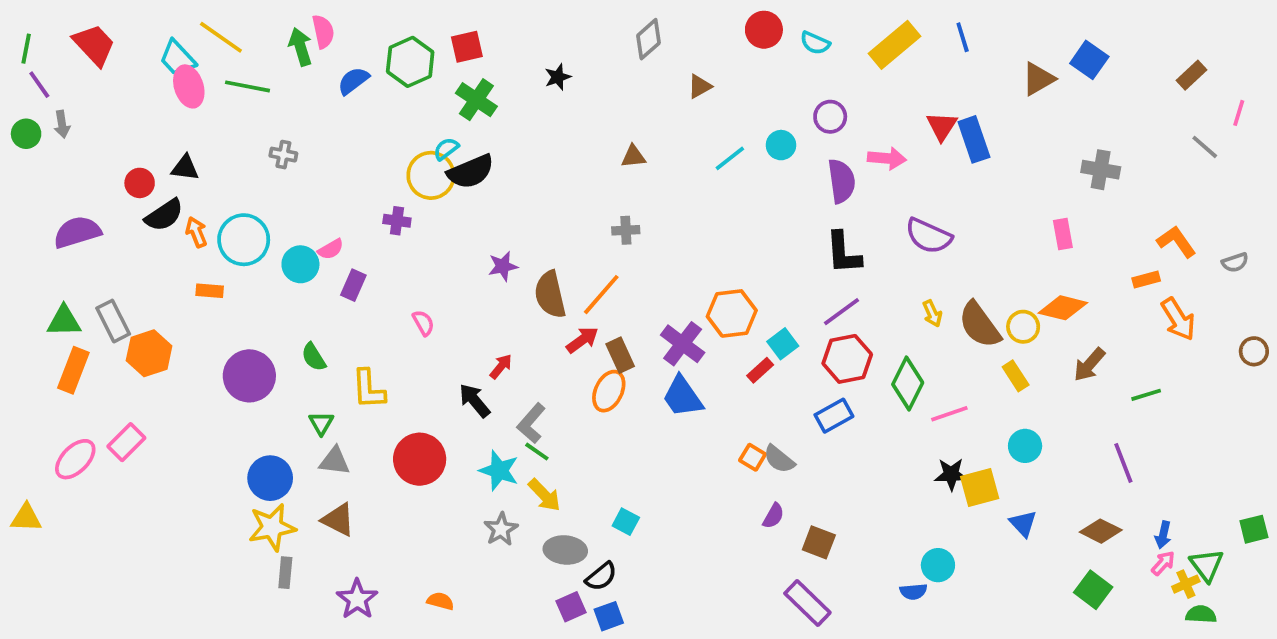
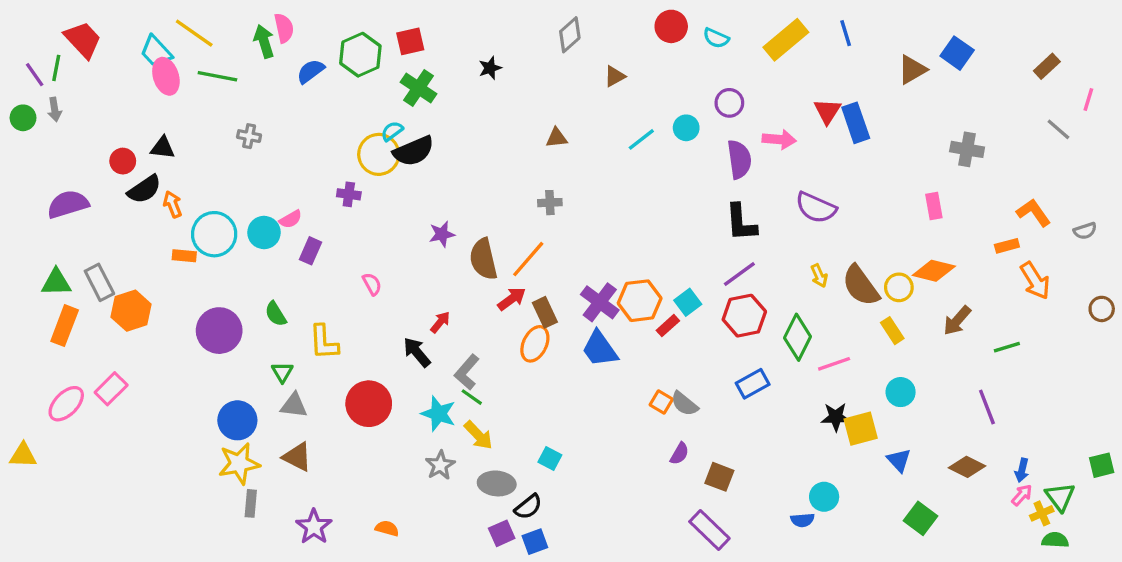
green line: (26, 49) -> (56, 68), moved
cyan circle: (244, 240) -> (214, 234), moved
orange hexagon: (732, 313) -> (640, 301), moved
blue rectangle: (834, 416) -> (753, 384), moved
green square: (1093, 590) -> (920, 518), moved

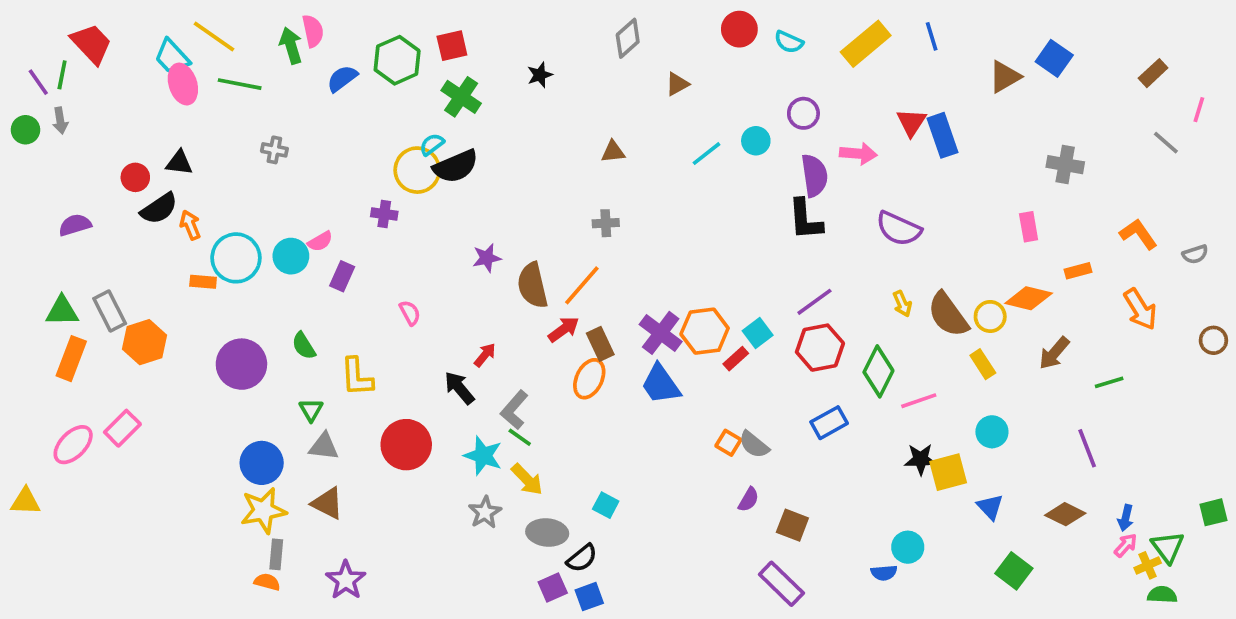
purple semicircle: (68, 204) -> (75, 225), size x0.7
black L-shape: (741, 223) -> (805, 219), moved
orange rectangle: (1007, 246) -> (1078, 271), moved
orange semicircle: (387, 528) -> (267, 582), moved

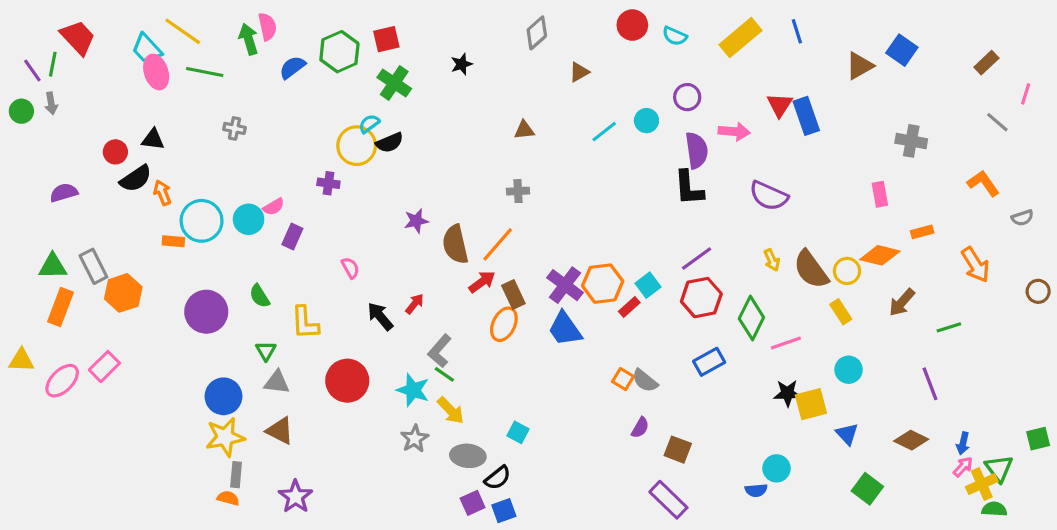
black semicircle: (456, 166) -> (390, 143), size x0.7
orange L-shape: (1138, 234) -> (983, 183), moved
black arrow: (459, 388) -> (380, 316), moved
yellow triangle: (25, 501) -> (21, 360), moved
yellow cross: (1148, 565) -> (982, 484), size x1.4

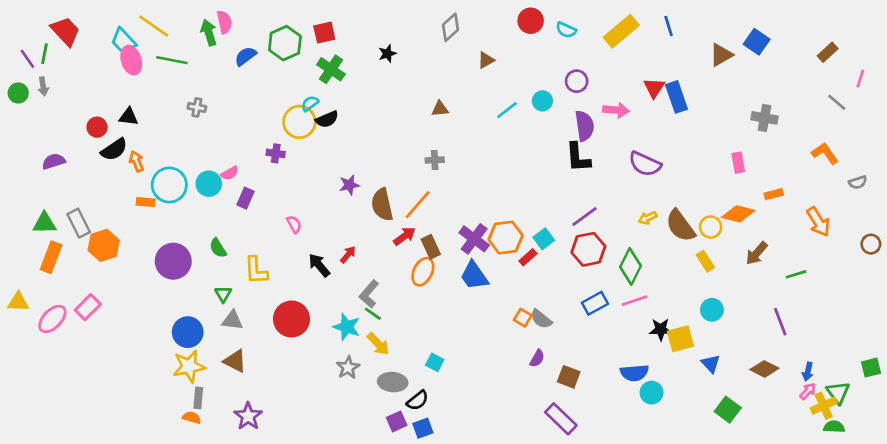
yellow arrow: (772, 260) -> (648, 218), turned 90
pink line: (786, 343) -> (634, 301), moved
blue semicircle: (756, 490) -> (634, 373), moved, size x1.5

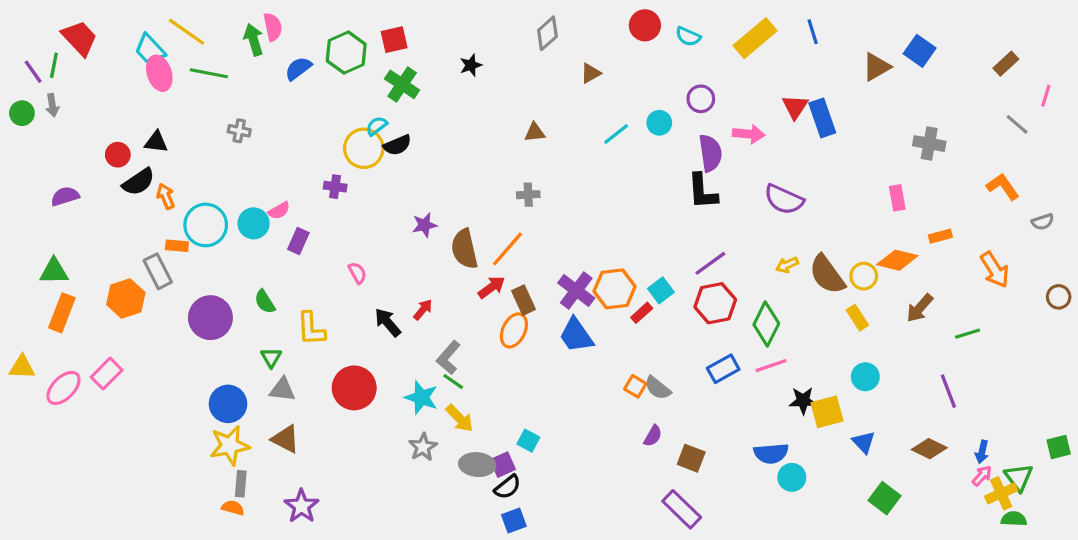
gray rectangle: (79, 223) -> (158, 271), moved
purple square: (397, 421) -> (503, 465), moved

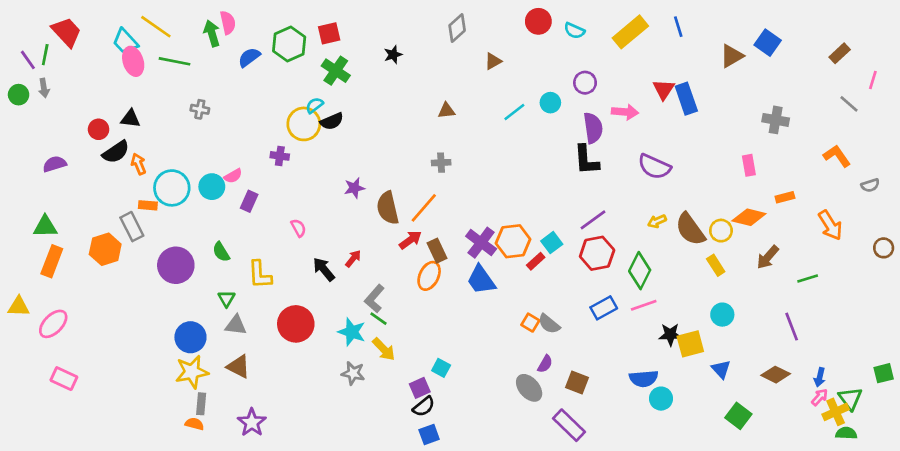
pink rectangle: (107, 374) -> (64, 379), moved, turned 70
gray star: (423, 447) -> (353, 373), turned -30
gray ellipse: (477, 465) -> (529, 388), moved, turned 44

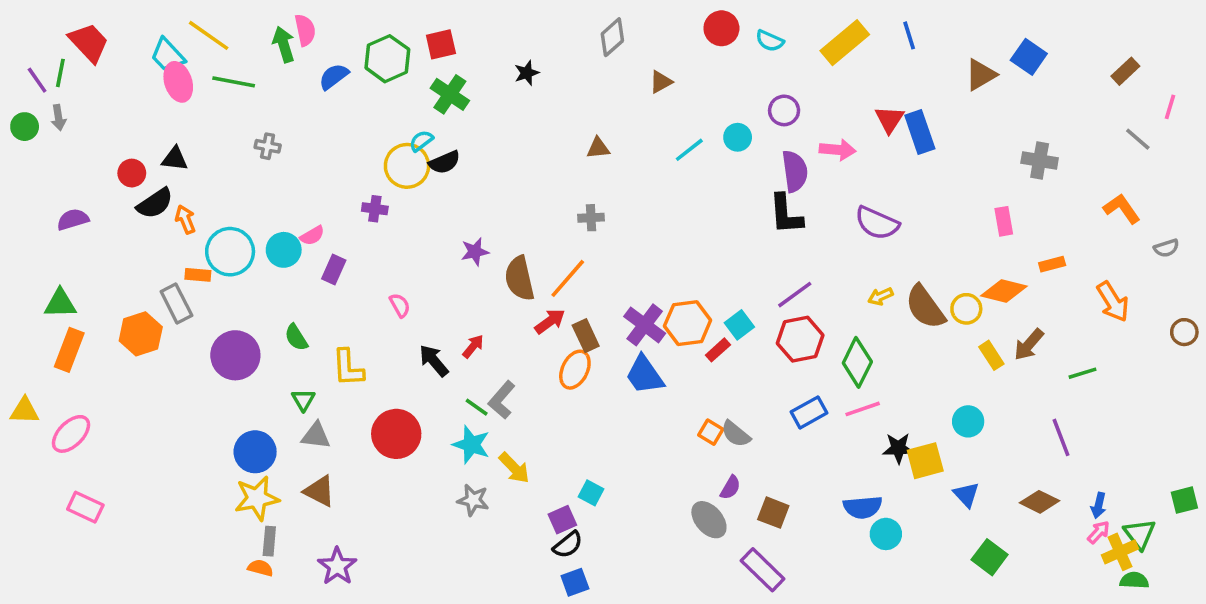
yellow rectangle: (716, 265) -> (991, 355), moved
green line: (378, 319) -> (477, 407), moved

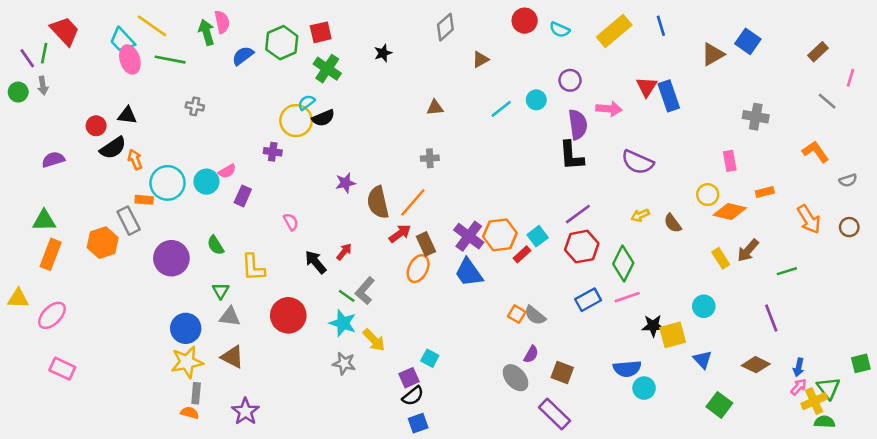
brown semicircle: (925, 307) -> (673, 223), size x0.6
yellow circle: (966, 309) -> (708, 195), moved
brown circle: (1184, 332) -> (849, 227), moved

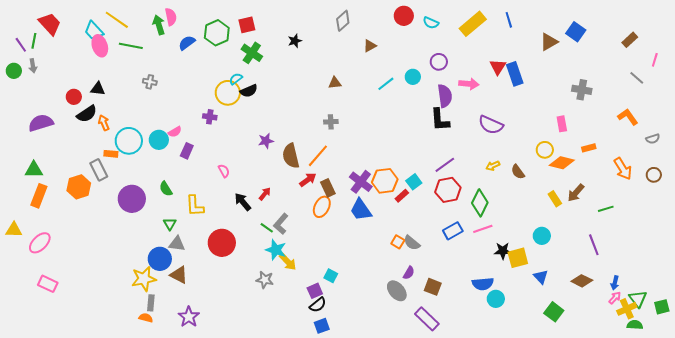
purple semicircle: (53, 160) -> (41, 123), size x1.4
cyan star: (343, 323) -> (276, 250), moved
blue circle: (186, 328) -> (160, 259), moved
green square: (861, 363) -> (662, 307), moved

